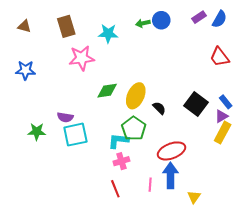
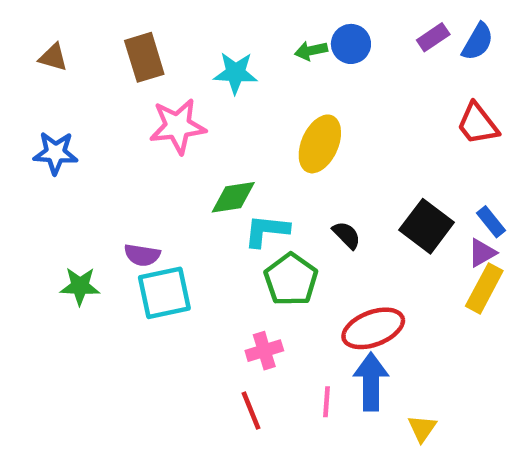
yellow ellipse: (136, 96) -> (320, 144), moved
cyan L-shape: (118, 141) -> (267, 231), moved

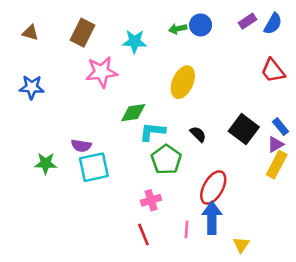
brown rectangle: (144, 57) -> (82, 33), turned 44
red ellipse: (373, 328) -> (213, 188), turned -40

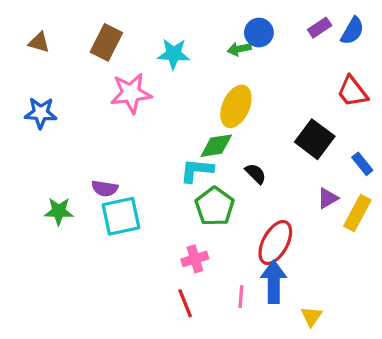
green arrow: (178, 29) -> (239, 49), moved
green diamond: (133, 113) -> (216, 146), moved
black square: (244, 129) -> (315, 139), moved
purple triangle: (275, 144) -> (328, 198), moved

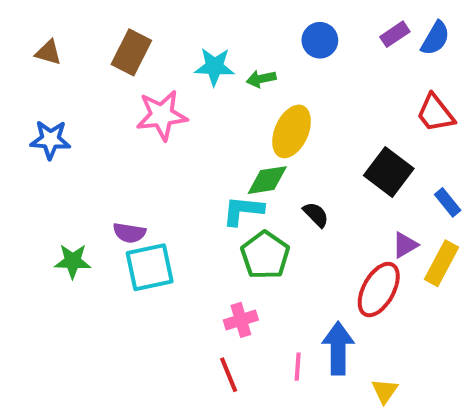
green arrow: (239, 49) -> (261, 79), moved
red ellipse: (275, 243) -> (379, 290), moved

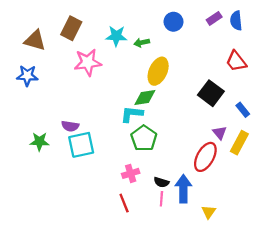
blue semicircle: (435, 38) -> (236, 21), turned 144
brown triangle: (48, 52) -> (35, 40), moved, size x1.5
black semicircle: (316, 215) -> (161, 182), moved, turned 152
purple triangle: (405, 245) -> (220, 133), turned -40

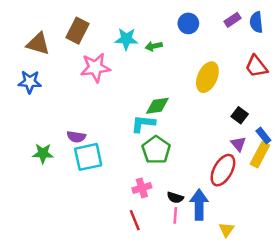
yellow ellipse: (158, 71) -> (207, 77), moved
black square: (211, 93) -> (240, 115), moved, size x0.6
blue rectangle: (243, 110) -> (263, 136), moved

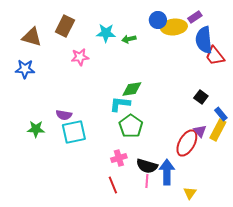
blue semicircle: (256, 22) -> (204, 40), moved, size x1.5
pink star: (95, 68) -> (80, 57), size x0.7
yellow ellipse: (207, 77) -> (174, 27), moved, turned 60
purple triangle: (238, 144) -> (200, 131), moved
black semicircle: (175, 198) -> (147, 166), size x1.5

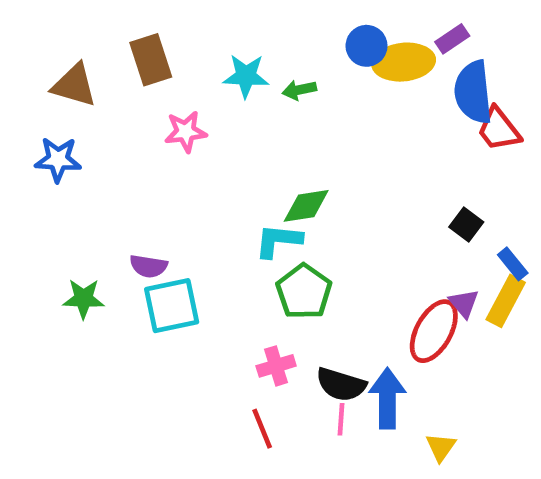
brown rectangle: (65, 26) -> (151, 60), turned -45

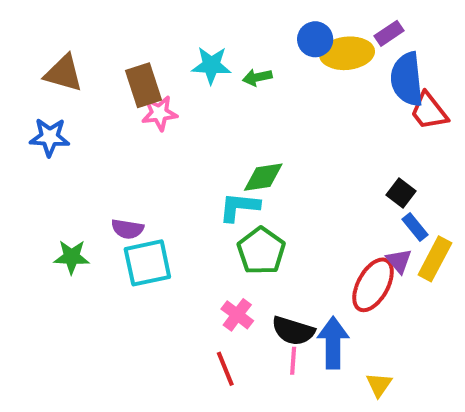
brown rectangle: (151, 60) -> (143, 85), moved
blue rectangle: (513, 264) -> (415, 227), moved
pink cross: (276, 366) -> (237, 315), turned -36

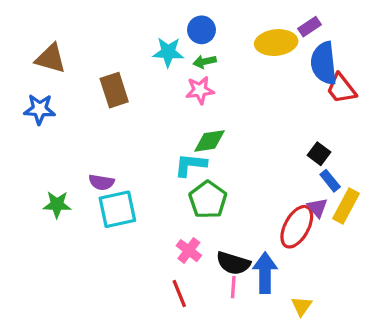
blue circle: (315, 39) -> (201, 30), moved
brown rectangle: (143, 85) -> (114, 90), moved
pink star: (159, 113) -> (200, 90), moved

